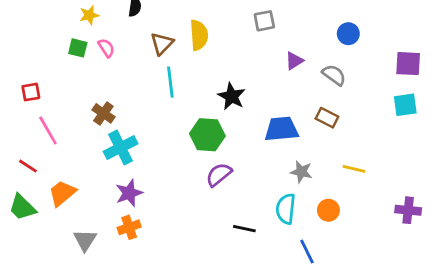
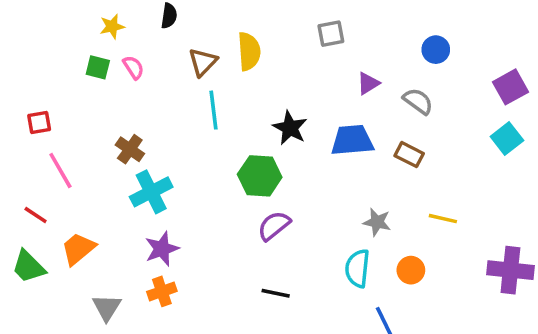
purple square: (408, 64) -> (510, 87), turned -32
cyan square: (405, 105) -> (507, 139), turned -30
blue trapezoid: (281, 129) -> (352, 140), moved
purple cross: (408, 210) -> (510, 270), size x1.4
black line: (244, 229) -> (276, 293), moved

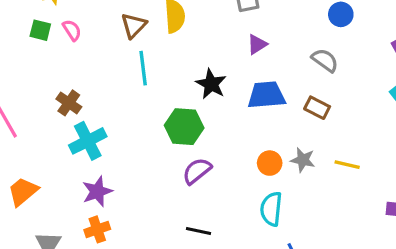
purple triangle: (368, 83) -> (257, 44), moved
gray star: (377, 222) -> (303, 160), moved
orange circle: (411, 270) -> (270, 163), moved

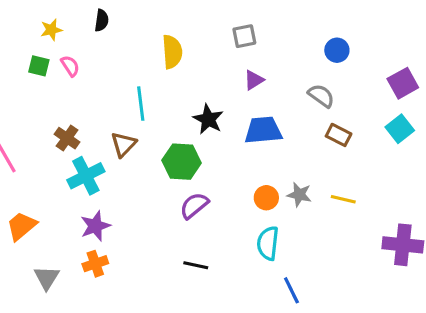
brown triangle: (134, 25) -> (124, 144), moved
brown rectangle: (317, 108) -> (339, 135), moved

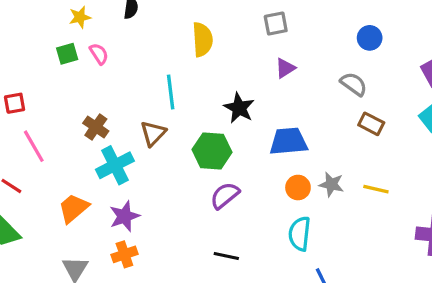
green square: (39, 66) -> (67, 54), turned -30
blue trapezoid: (263, 130) -> (288, 141), moved
orange trapezoid: (22, 226) -> (74, 208), moved

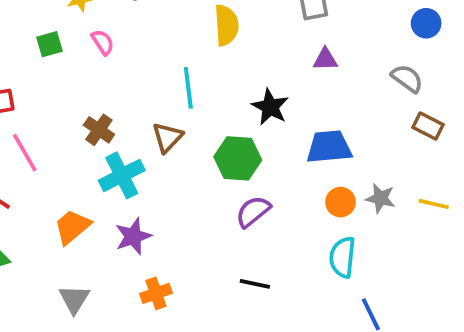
green square: (67, 54) -> (49, 44), moved
purple triangle: (285, 68) -> (325, 59), turned 30
orange cross: (124, 254) -> (156, 293), moved

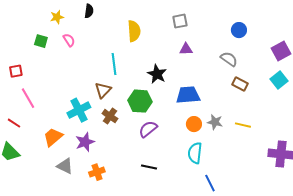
green square: (49, 44) -> (41, 41), turned 32
brown cross: (99, 130) -> (110, 116), moved
gray triangle: (74, 299) -> (65, 166), moved, turned -36

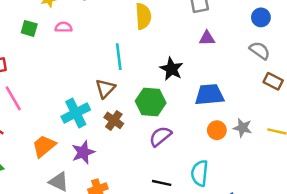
blue circle: (239, 30) -> (261, 17), moved
pink semicircle: (69, 40) -> (64, 27), turned -56
cyan semicircle: (195, 153) -> (200, 173), moved

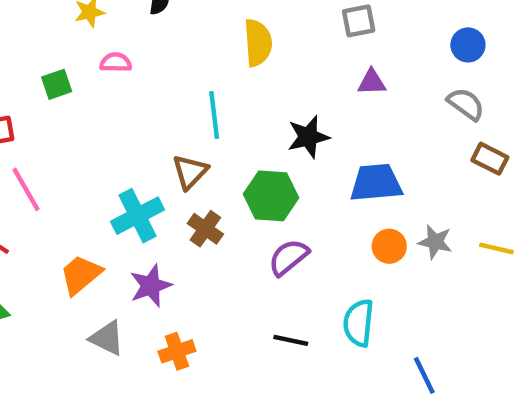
green square: (29, 28) -> (57, 84), moved, turned -35
black star: (171, 69) -> (308, 137), turned 30

